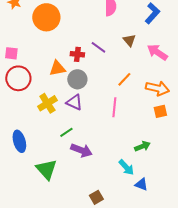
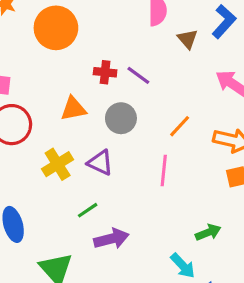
brown triangle: (129, 40) -> (188, 39), moved
red cross: (77, 54) -> (105, 72), moved
gray circle: (77, 79) -> (121, 118), moved
purple arrow: (81, 150) -> (111, 239), turned -35

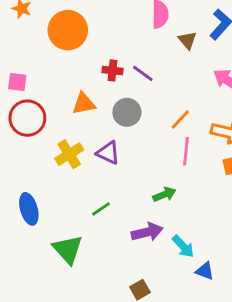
pink line: (164, 171) -> (186, 151), moved
green line: (88, 210) -> (101, 209), moved
green arrow: (208, 232) -> (164, 195), moved
purple arrow: (111, 239) -> (147, 232), moved

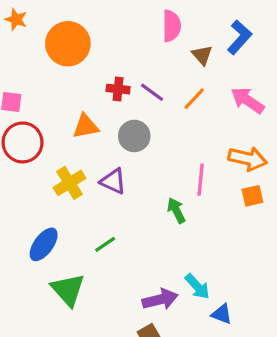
orange line: (180, 120) -> (194, 99), moved
green arrow: (164, 195) -> (176, 210), moved, turned -95
blue ellipse: (29, 209) -> (44, 244), moved, turned 52
purple arrow: (147, 232) -> (160, 299), moved

